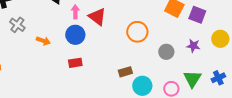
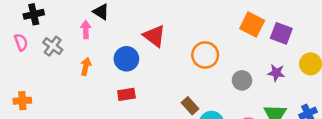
pink arrow: (75, 12) -> (86, 30), moved
orange arrow: (43, 41) -> (86, 66), turned -96
brown rectangle: (125, 72) -> (190, 106), turned 64

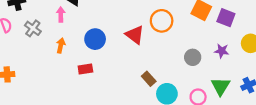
red triangle: (154, 36) -> (135, 35), moved
orange circle: (205, 55) -> (162, 21), moved
red rectangle: (126, 94) -> (85, 69), moved

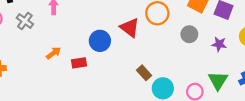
blue circle: (95, 39) -> (100, 41), moved
orange arrow: (61, 46) -> (54, 53), moved, turned 40
gray circle: (193, 57) -> (189, 34), moved

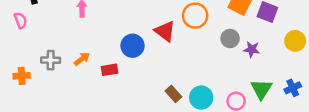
gray cross: (25, 21) -> (51, 60), moved, turned -35
purple star: (219, 44) -> (252, 49), moved
brown rectangle: (144, 73) -> (173, 94), moved

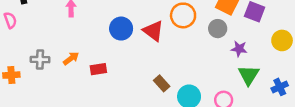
gray circle: (230, 38) -> (218, 29), moved
blue circle: (132, 46) -> (121, 29), moved
green triangle: (261, 89) -> (249, 75), moved
brown rectangle: (173, 94) -> (162, 83), moved

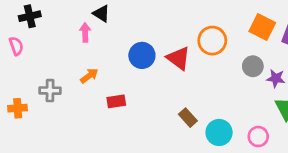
gray circle: (218, 29) -> (253, 66), moved
orange arrow: (71, 58) -> (89, 76), moved

